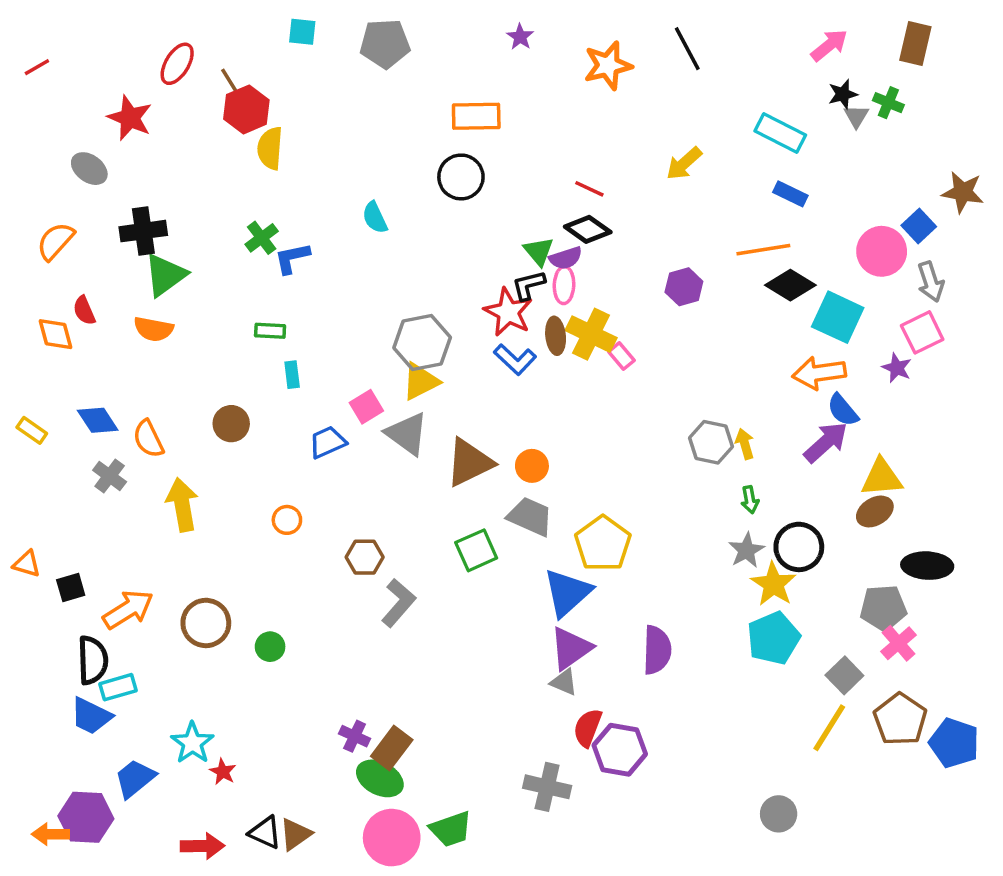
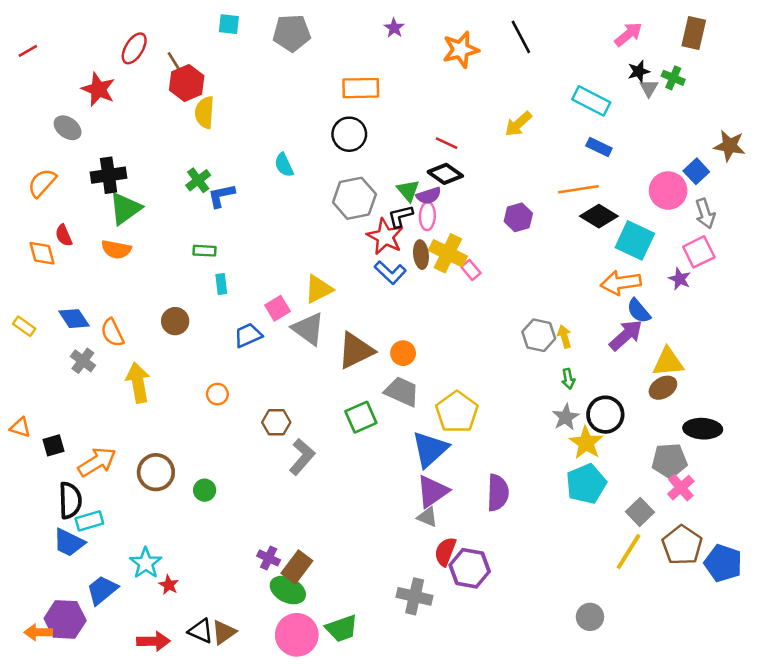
gray hexagon: (422, 343) -> (354, 198), moved

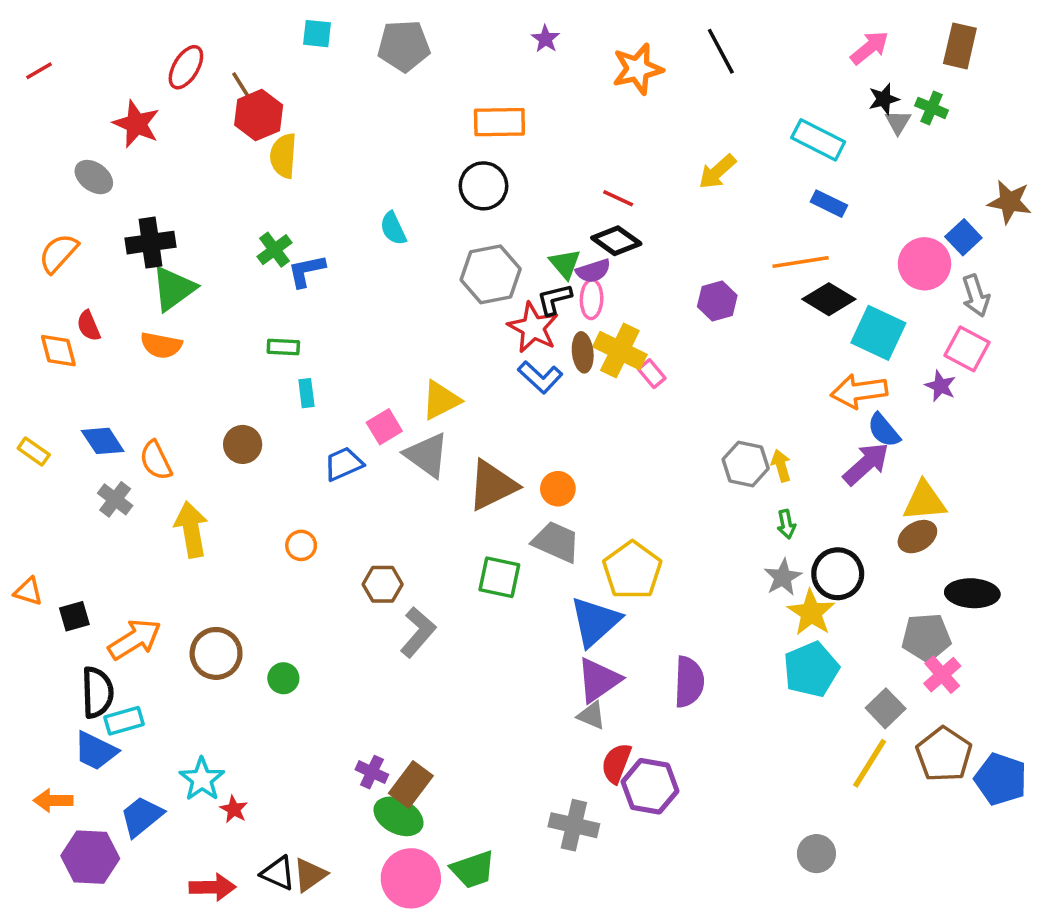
pink square: (699, 252) -> (967, 349), turned -36
green square: (361, 417) -> (499, 577), turned 36
orange arrow: (38, 632) -> (53, 800), moved

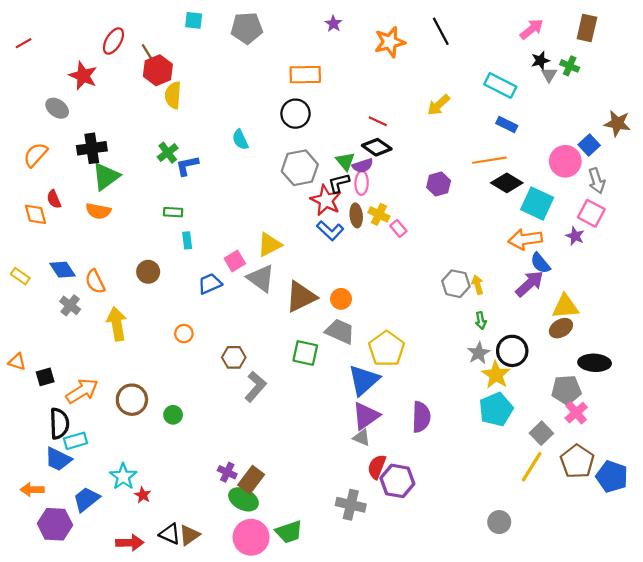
yellow cross: (620, 351) -> (379, 214), size x0.7

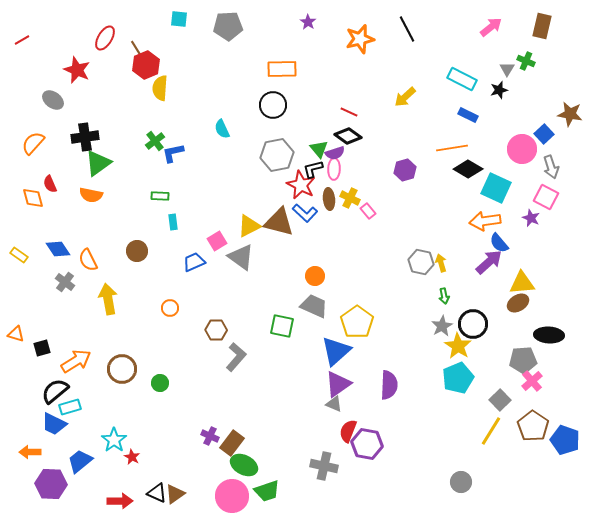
black star: (540, 61) -> (499, 90), moved
brown triangle: (301, 297) -> (279, 222), moved, turned 40
black semicircle: (59, 423) -> (55, 391), turned -128
green ellipse: (243, 499) -> (244, 465), moved

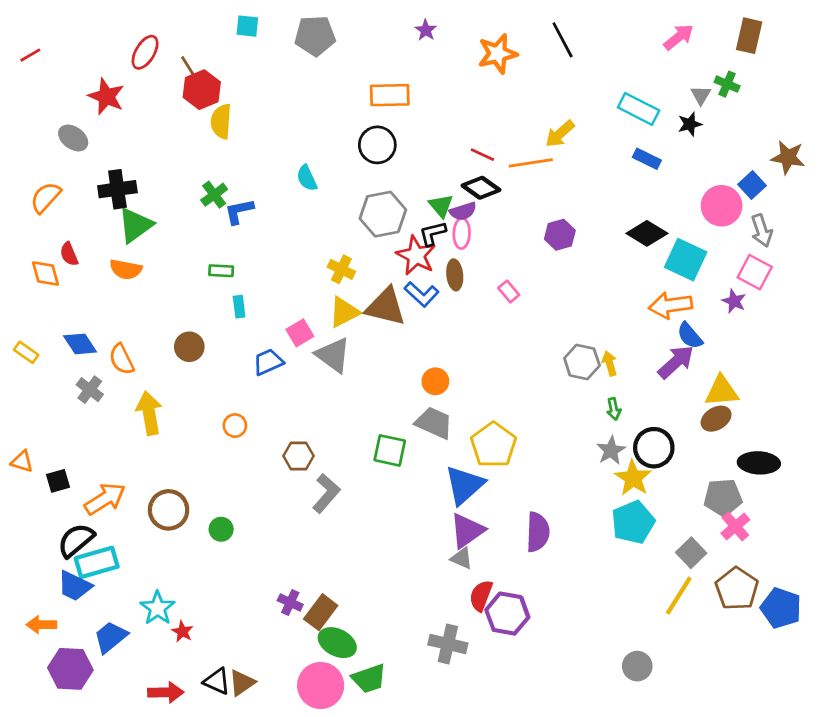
orange line: (452, 148) -> (531, 163), moved
yellow cross: (350, 198) -> (341, 269), moved
cyan rectangle: (70, 407) -> (97, 562), size x1.4

